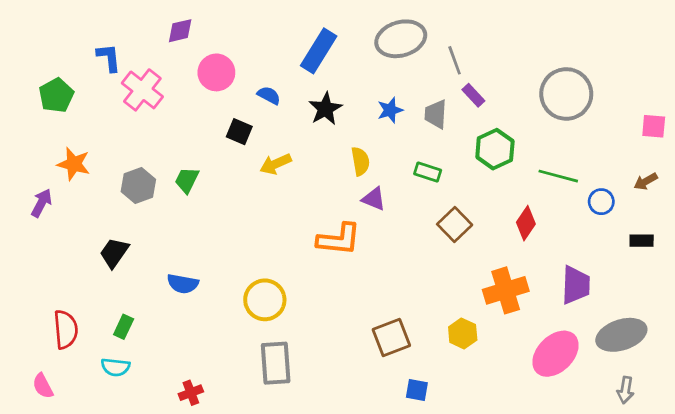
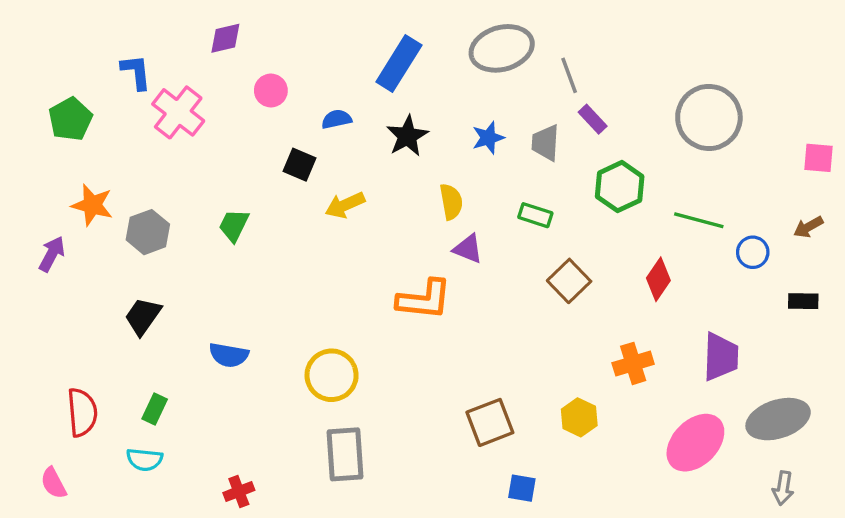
pink circle: (216, 72) -> (271, 91), size x0.7
blue semicircle: (269, 95) -> (337, 119), turned -40
gray hexagon: (138, 185) -> (148, 232), moved
orange cross: (506, 290) -> (633, 363), size x0.7

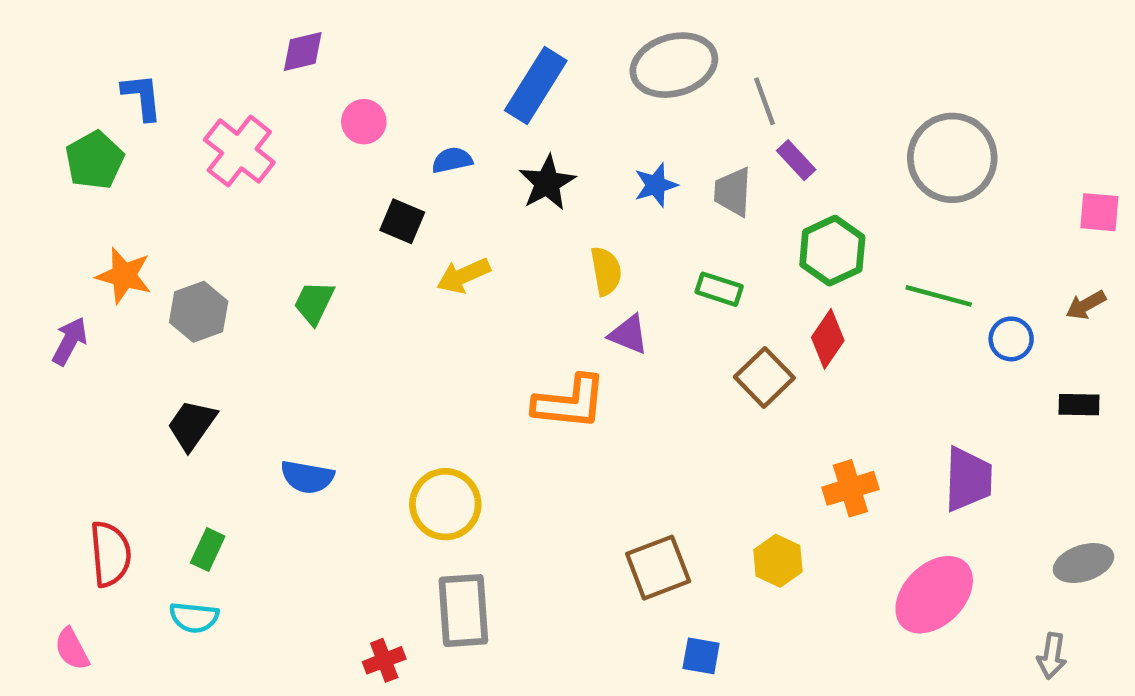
blue L-shape: (136, 72) -> (142, 97), moved
red diamond: (658, 279) -> (828, 339), moved
gray ellipse: (778, 419) -> (1084, 563), moved, size x0.7
red cross: (239, 492) -> (384, 660), moved

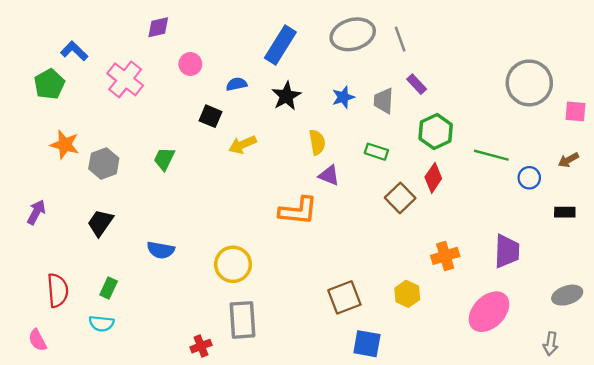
blue L-shape: (142, 97) -> (74, 51), turned -40
gray line: (764, 101) -> (400, 39), moved
gray circle: (952, 158) -> (529, 83), moved
purple arrow: (70, 341) -> (36, 212), moved
blue square: (701, 656) -> (367, 344), size x1.4

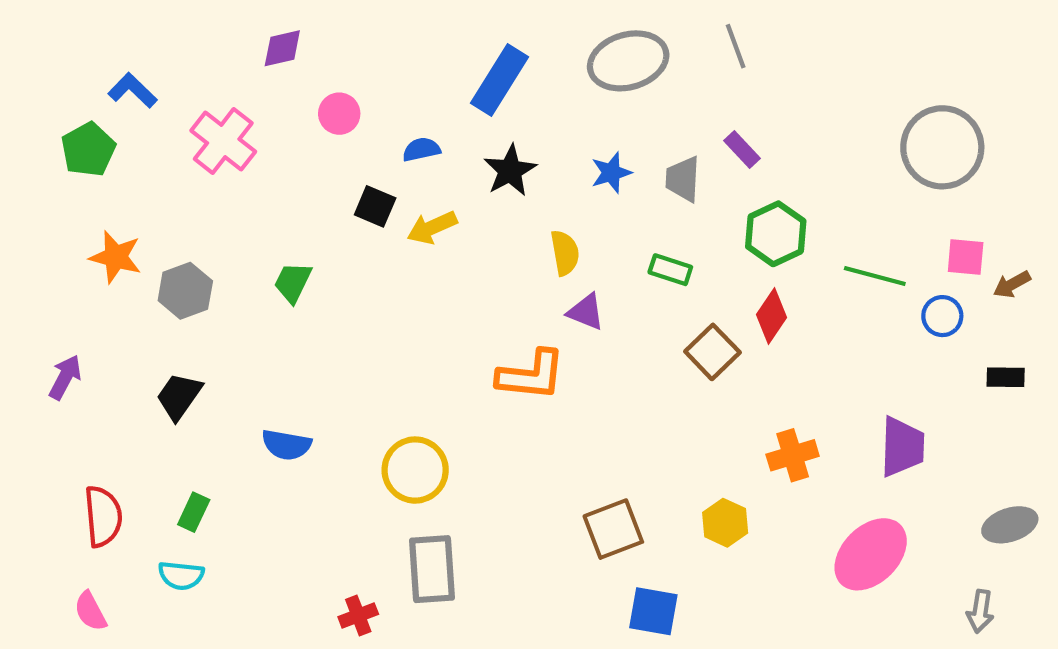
gray line: (400, 39) -> (736, 46), moved
pink square: (575, 111) -> (966, 257), moved
yellow arrow: (242, 145) -> (432, 227), moved
pink semicircle: (37, 340) -> (90, 611), moved

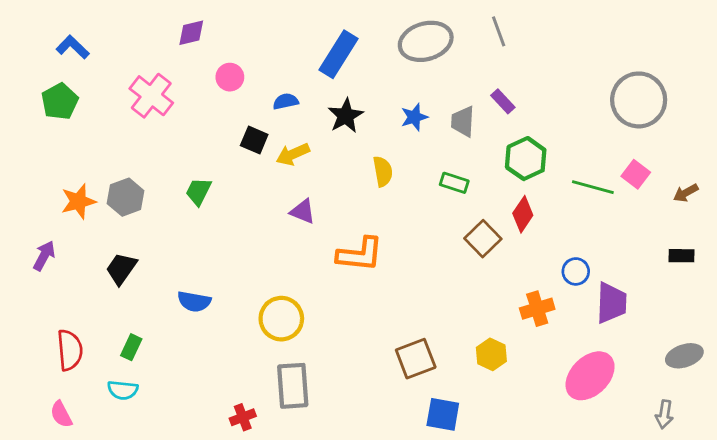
blue L-shape: (133, 90) -> (73, 47), moved
orange star: (116, 257) -> (78, 201), moved, turned -30
pink square: (966, 257) -> (636, 174), moved, turned 32
purple triangle: (586, 312) -> (303, 211), moved
blue circle: (942, 316) -> (576, 271), moved

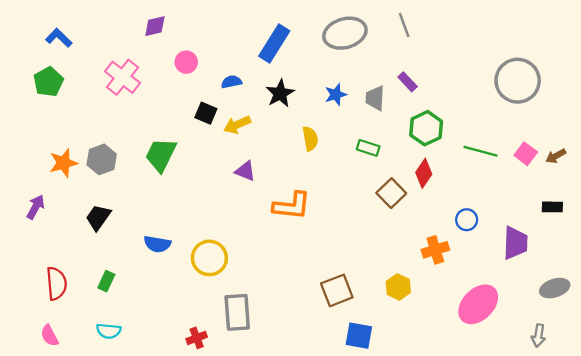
pink square: (636, 174) -> (526, 154), moved
green trapezoid: (198, 191) -> (161, 155), size x1.5
purple trapezoid: (611, 303) -> (515, 243), moved
yellow circle: (281, 319) -> (209, 258), moved
cyan semicircle: (123, 390) -> (109, 331), moved

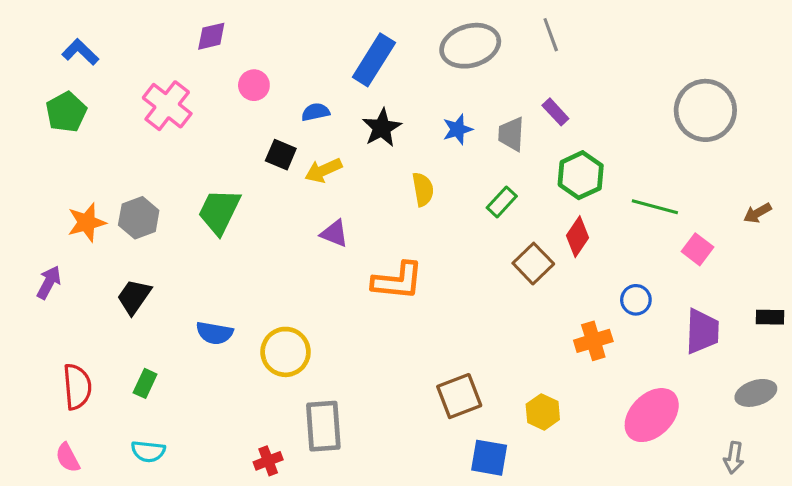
green rectangle: (368, 148) -> (502, 202), turned -65
pink square: (526, 154) -> (697, 249), moved
black rectangle: (552, 207) -> (770, 317), moved
yellow hexagon: (398, 287) -> (543, 412), moved

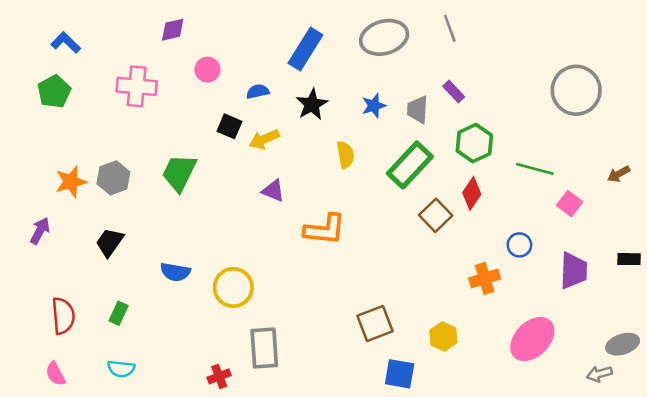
pink cross: (167, 106) -> (137, 86), turned -33
green rectangle: (502, 202) -> (410, 165), size x1.8
gray ellipse: (756, 393) -> (623, 344), moved
gray arrow: (734, 458) -> (599, 374), turned 65

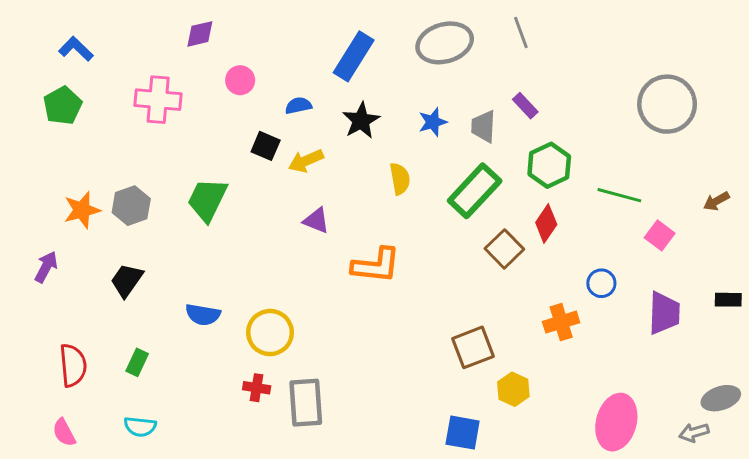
brown square: (375, 324) -> (473, 347), moved
pink ellipse: (532, 339) -> (616, 422), moved, turned -30
red cross: (219, 376) -> (257, 388), moved, turned 30

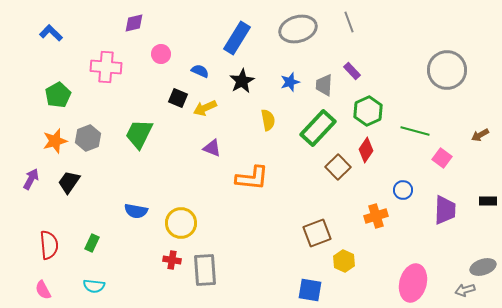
green pentagon: (63, 106) -> (58, 95), moved
blue semicircle: (298, 106) -> (200, 71), turned 36
black trapezoid: (127, 280) -> (69, 182), moved

